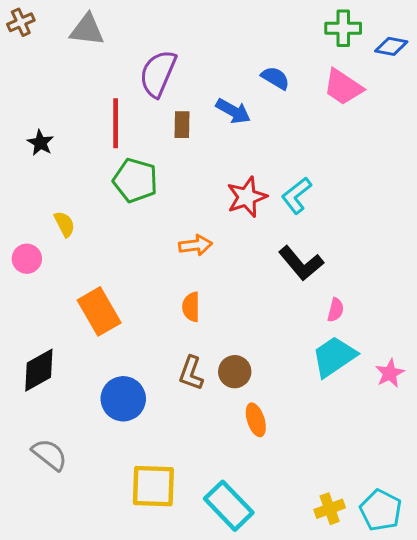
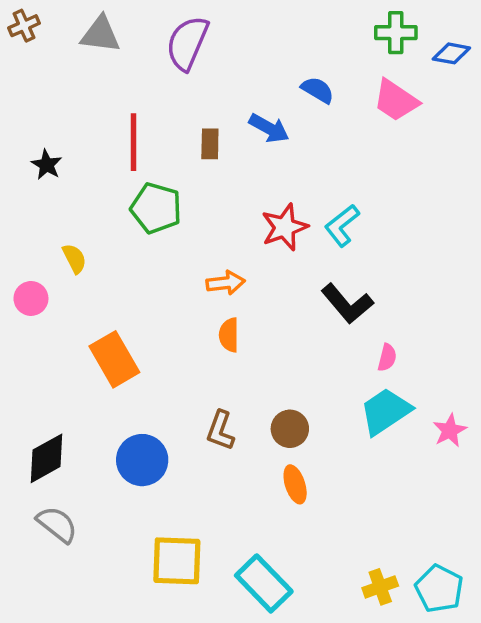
purple semicircle: (158, 73) -> (187, 43), moved
orange semicircle: (191, 307) -> (229, 335), moved
black diamond: (39, 370) -> (47, 458), moved
brown circle: (235, 372) -> (290, 429), moved

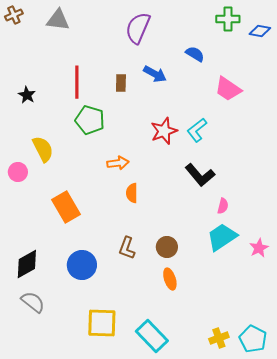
purple semicircle: (187, 43) -> (138, 28), moved
blue semicircle: (318, 90) -> (195, 54), moved
pink trapezoid: (396, 100) -> (228, 89), moved
yellow semicircle: (74, 259) -> (43, 149), size x1.5
orange arrow: (226, 283) -> (118, 163), moved

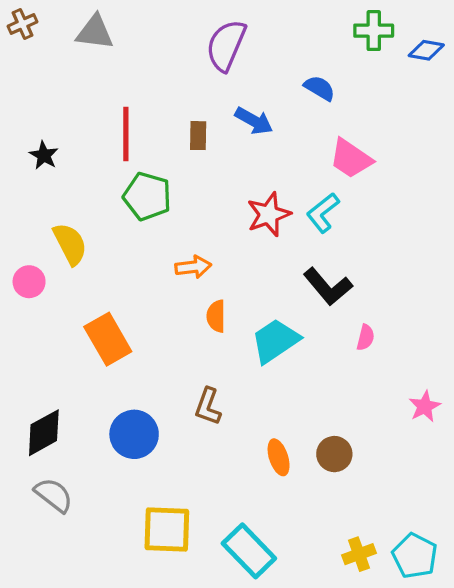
pink trapezoid: (228, 89) -> (351, 159), moved
cyan trapezoid: (222, 237) -> (275, 341), moved
brown circle: (167, 247) -> (334, 454), moved

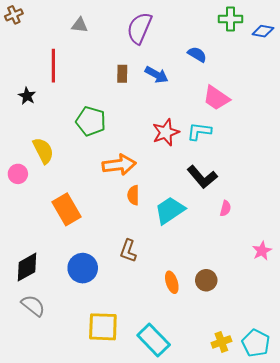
gray triangle: (95, 32) -> (80, 25), moved, size x0.7
red line: (126, 134) -> (53, 66), moved
brown rectangle: (198, 136) -> (122, 74), moved
cyan L-shape: (323, 213) -> (199, 131), turned 45
orange arrow: (193, 267) -> (119, 165), size x1.5

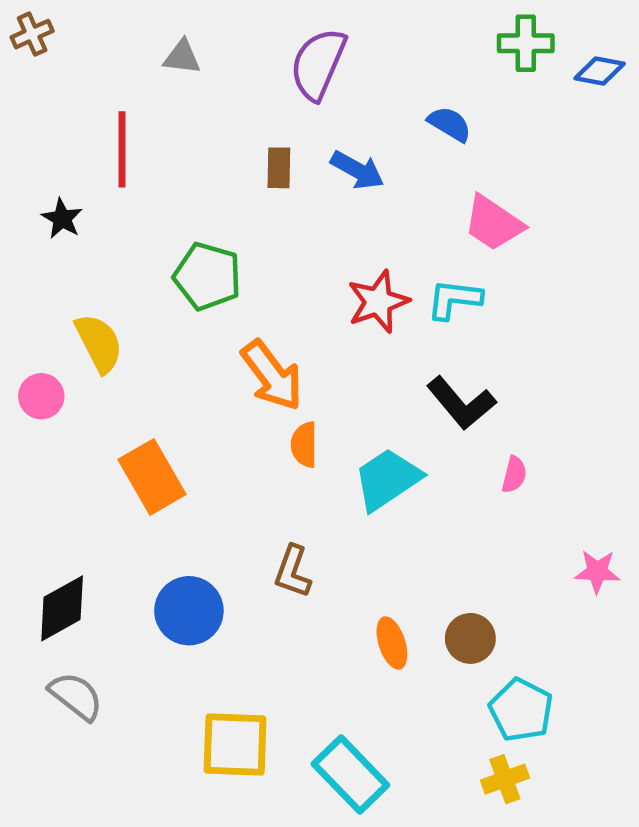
orange arrow: (119, 165) -> (272, 375), turned 60
pink star: (262, 251) -> (597, 572), turned 30
cyan pentagon: (256, 343) -> (521, 710), moved

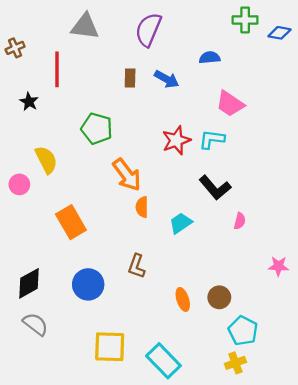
brown cross: (32, 34) -> (15, 48), moved
gray triangle: (182, 57) -> (85, 26), size x1.6
blue semicircle: (450, 124) -> (210, 58), turned -36
cyan trapezoid: (387, 479) -> (181, 223), size x0.7

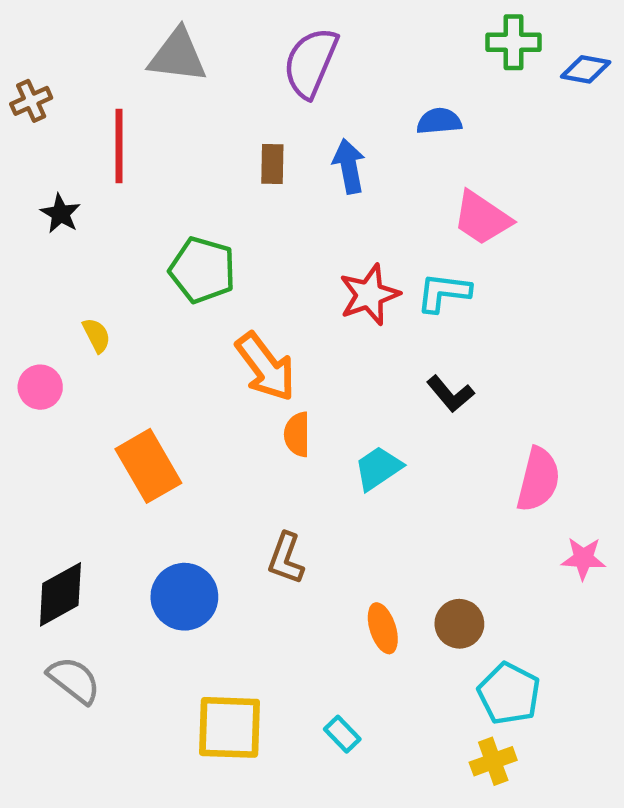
blue arrow: (167, 79) -> (349, 166), turned -130
yellow semicircle: (46, 160) -> (97, 335), size x0.6
black L-shape: (215, 188) -> (450, 394), size x0.7
pink semicircle: (240, 221) -> (538, 480), moved, size x1.8
cyan rectangle: (163, 361) -> (342, 734), moved, size x0.5

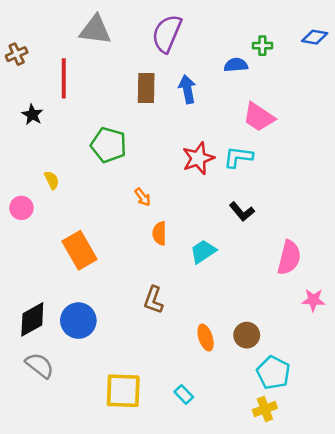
green cross: (513, 42) -> (262, 46), moved, size x0.7
brown rectangle: (272, 164) -> (146, 88), size x1.4
orange arrow: (266, 367) -> (143, 197), size x0.5
blue circle: (184, 597) -> (78, 321), moved

